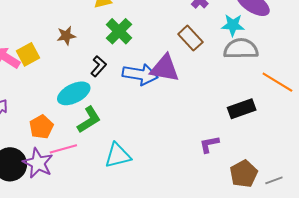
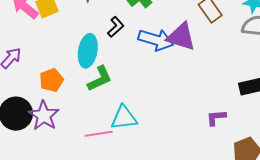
cyan ellipse: (74, 93) -> (88, 51), turned -60
pink line: (63, 149) -> (99, 134), moved

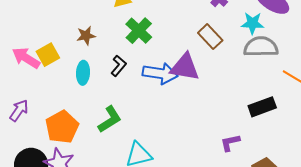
cyan ellipse: (88, 51) -> (83, 73), moved, size x0.7
orange pentagon: (51, 80) -> (62, 127), size x1.4

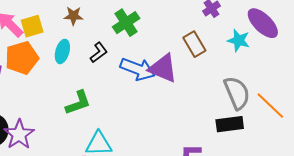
gray semicircle: (261, 47) -> (237, 93), moved, turned 56
orange pentagon: (62, 127) -> (22, 58), moved

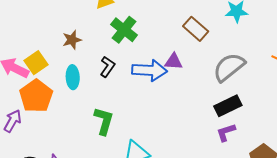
purple triangle: (163, 68) -> (173, 62), size x0.6
gray semicircle: (237, 93) -> (229, 67), moved, turned -88
green L-shape: (78, 103) -> (104, 121), turned -36
black rectangle: (230, 124) -> (228, 106), moved

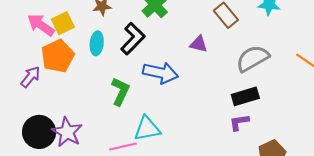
black L-shape: (107, 67) -> (133, 39), size x1.5
blue arrow: (150, 70) -> (160, 73), moved

